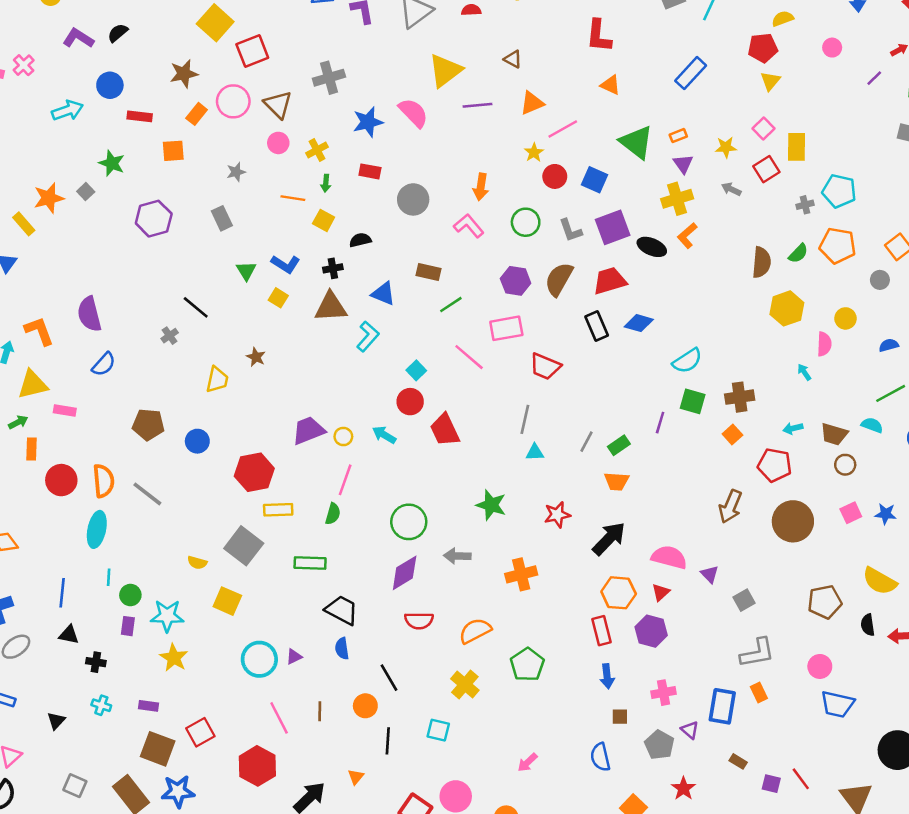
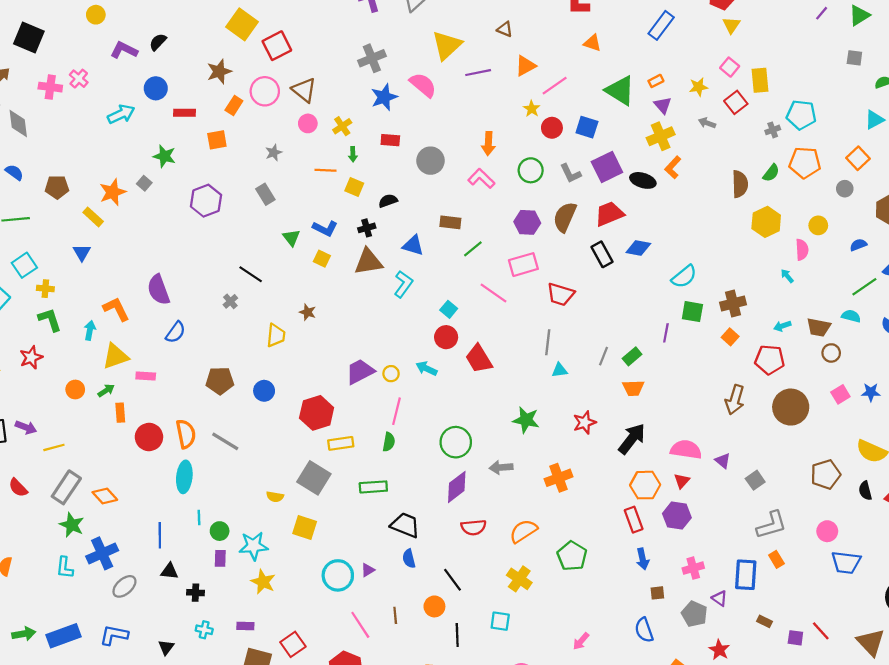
gray cross: (329, 78) -> (372, 58), moved

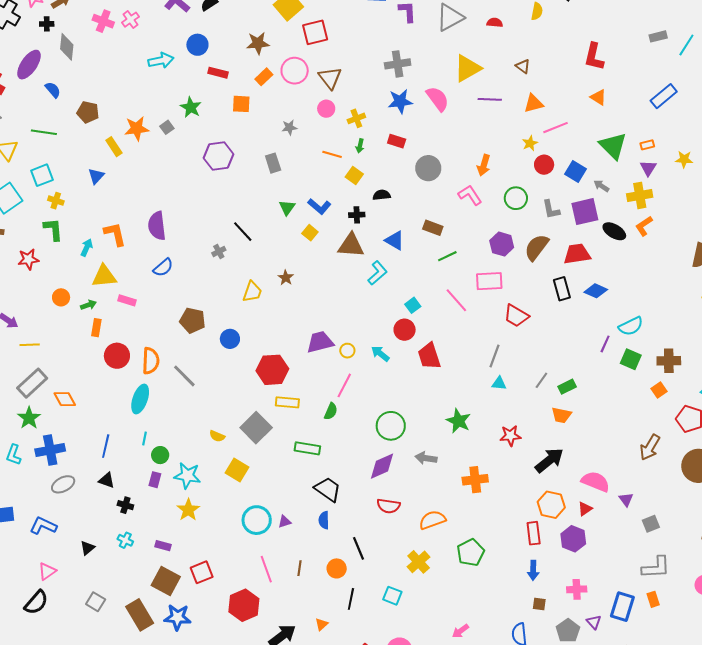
gray arrow: (707, 123) -> (601, 186), moved
purple line: (666, 333) -> (605, 344), moved

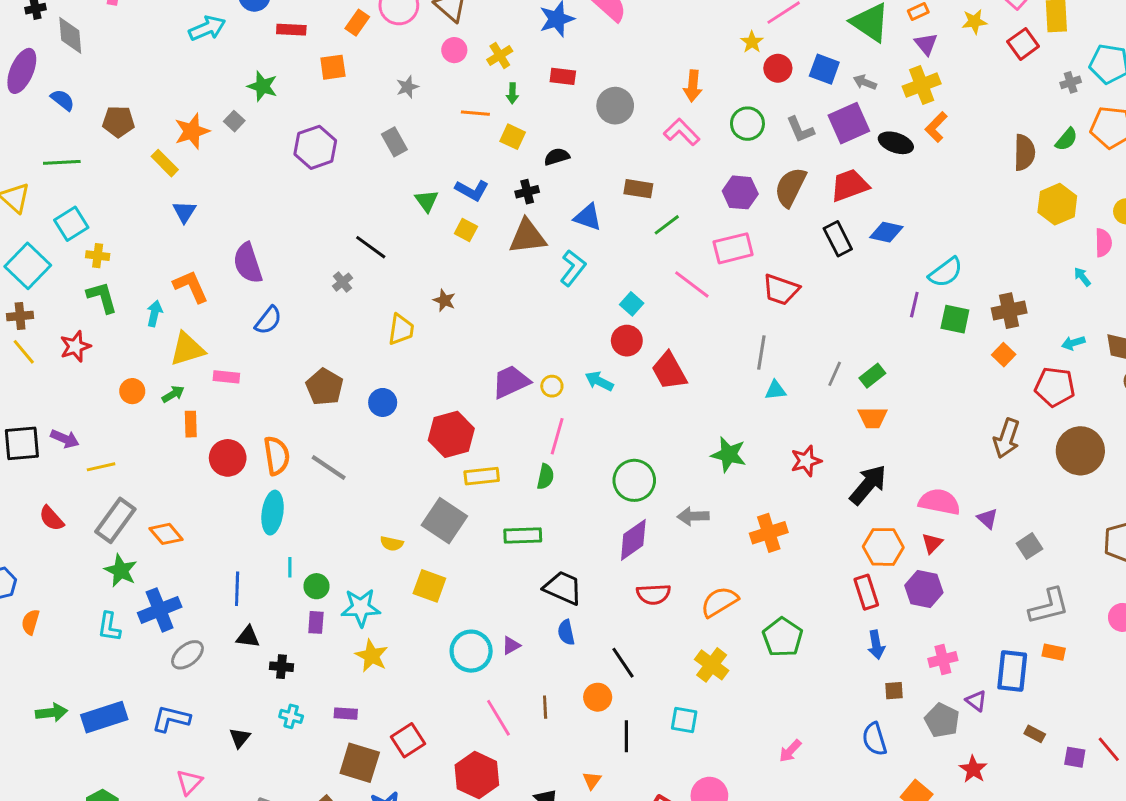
blue triangle: (96, 176) -> (184, 212), moved
brown pentagon: (192, 320) -> (325, 387), turned 30
orange rectangle: (653, 599) -> (1054, 652), turned -49

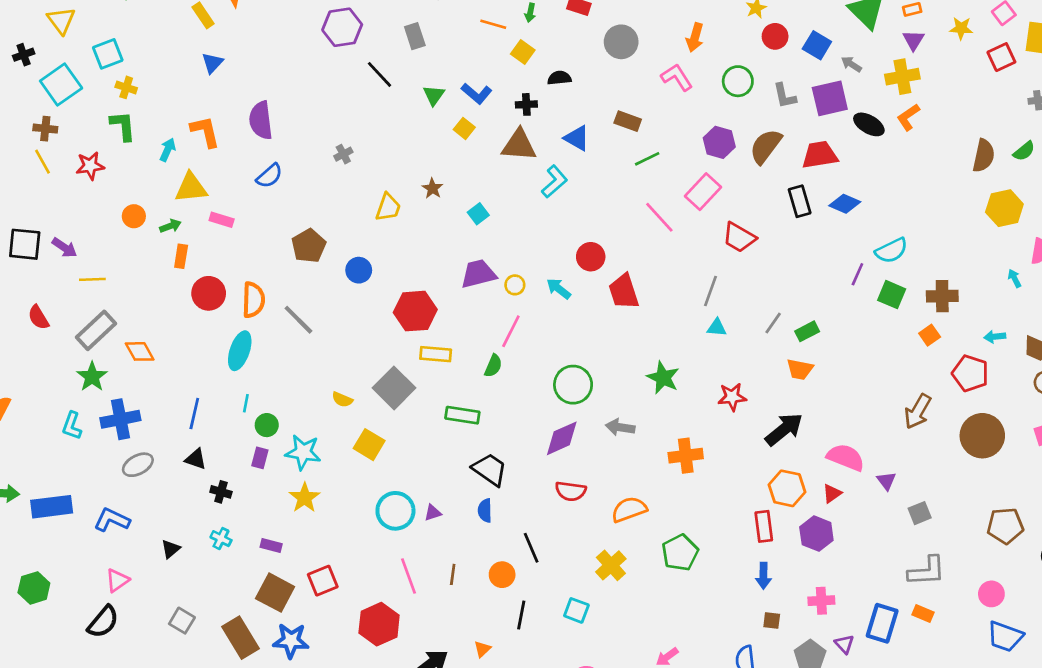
black line: (371, 247) -> (379, 74), moved
pink rectangle: (733, 248) -> (703, 192), turned -44
cyan square: (632, 304) -> (478, 214), moved

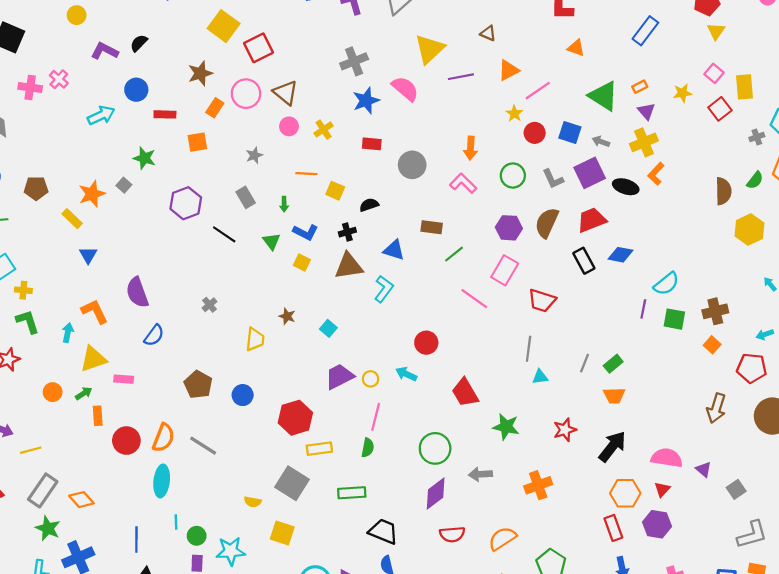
green arrow: (530, 13) -> (284, 204), moved
red trapezoid: (624, 292) -> (465, 393), moved
orange semicircle: (253, 300) -> (163, 438), turned 32

